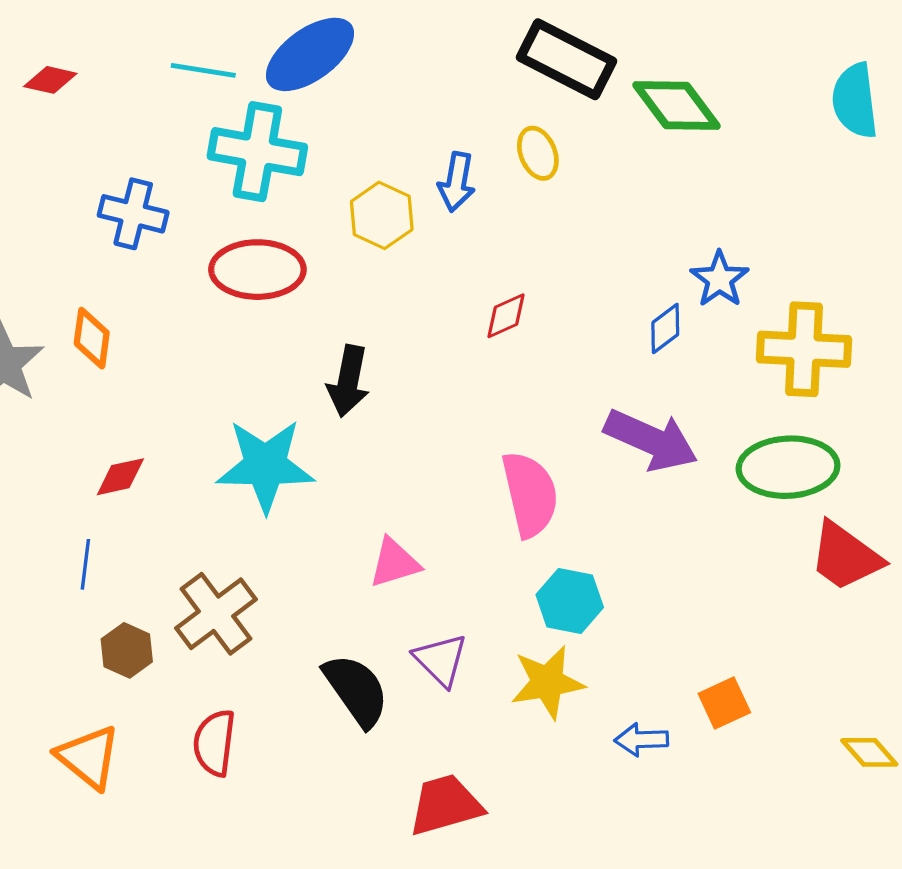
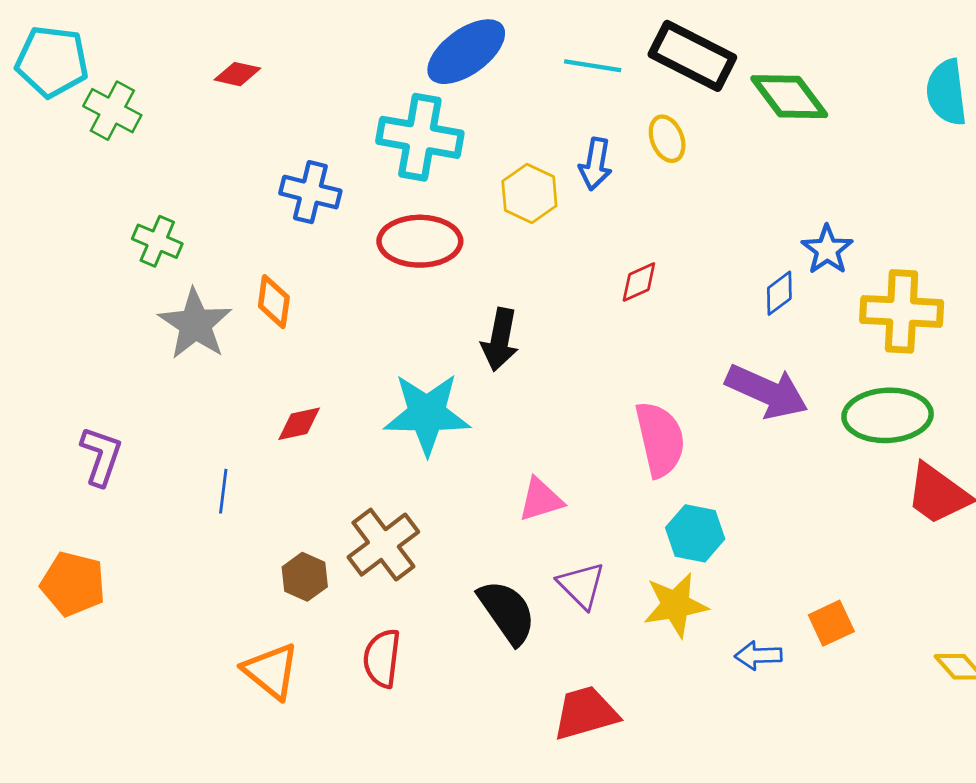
cyan line: (203, 70) -> (593, 66), moved
blue line: (85, 564) -> (223, 491), moved

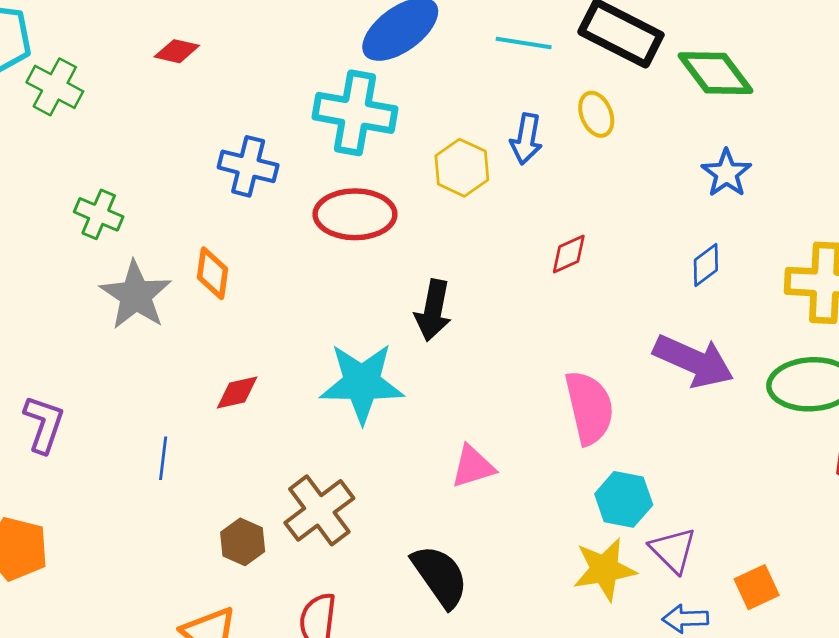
blue star: (827, 250) -> (726, 173), moved
purple triangle: (581, 585) -> (673, 550), moved

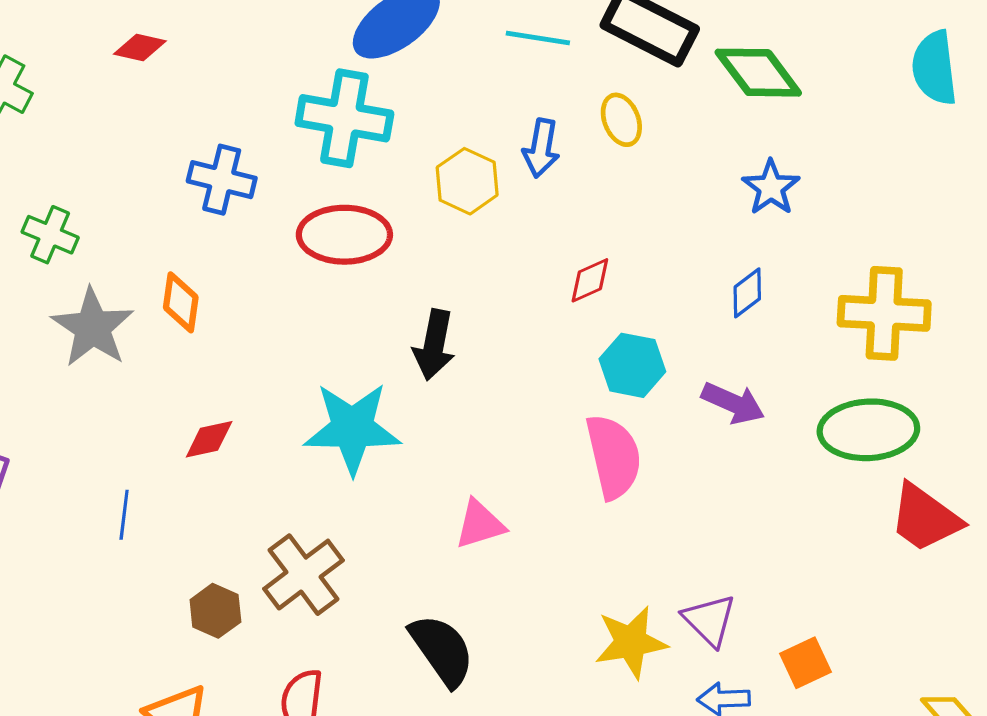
purple arrow: (694, 361) -> (733, 403), size x0.7
cyan hexagon: (624, 499) -> (632, 365), moved

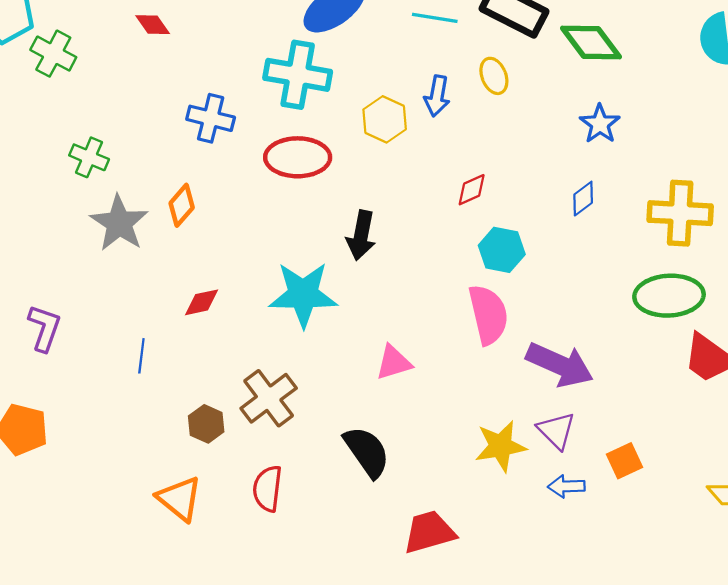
red diamond: (140, 47) -> (153, 25), turned 42
orange diamond: (181, 302) -> (182, 205), turned 33
purple arrow: (733, 403) -> (560, 365), moved, size x1.5

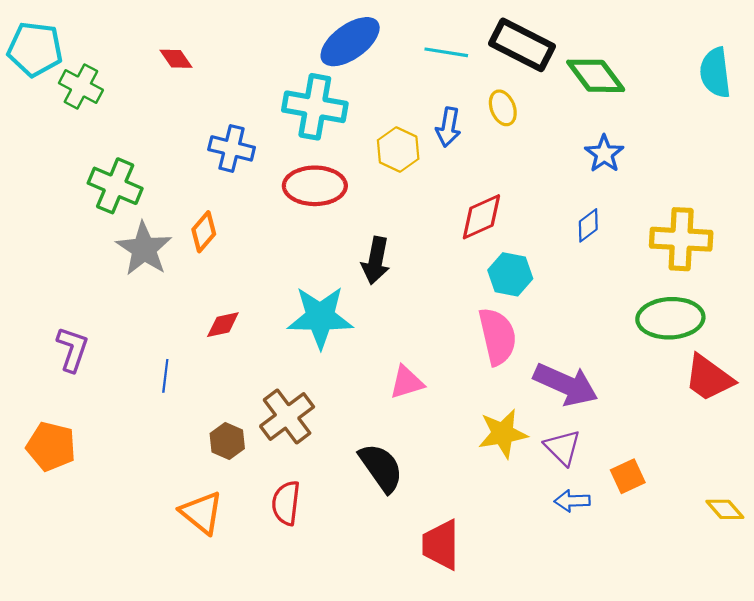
green cross: (89, 157) -> (115, 186), size x1.4
red diamond: (472, 190) -> (481, 217), size x1.5
yellow star: (501, 446) -> (503, 434), moved
red trapezoid: (429, 532) -> (441, 545), turned -74

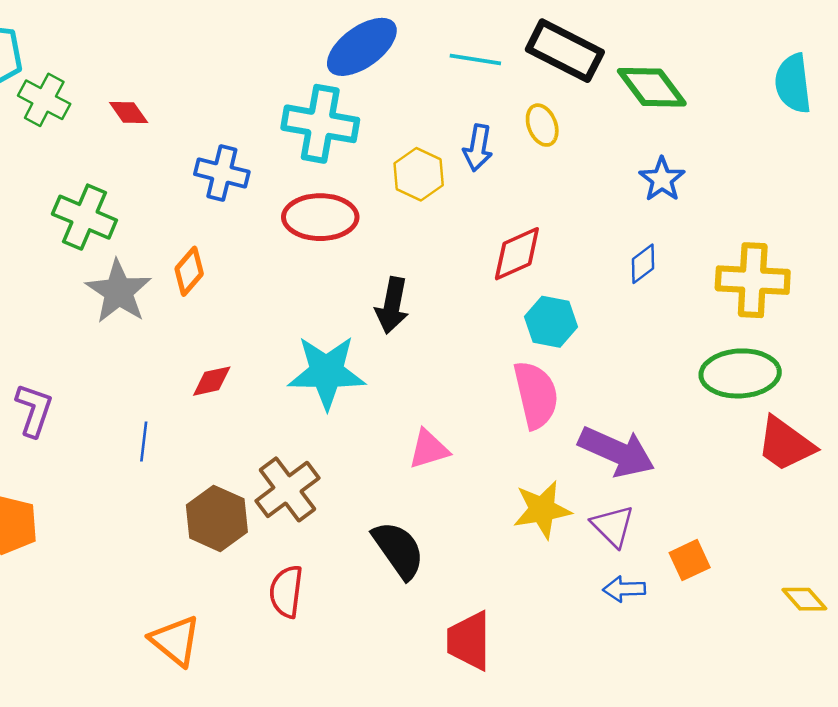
red diamond: (176, 59) -> (129, 112), moved
brown hexagon: (227, 441) -> (217, 518), size x1.5
orange triangle: (202, 513) -> (175, 641), moved

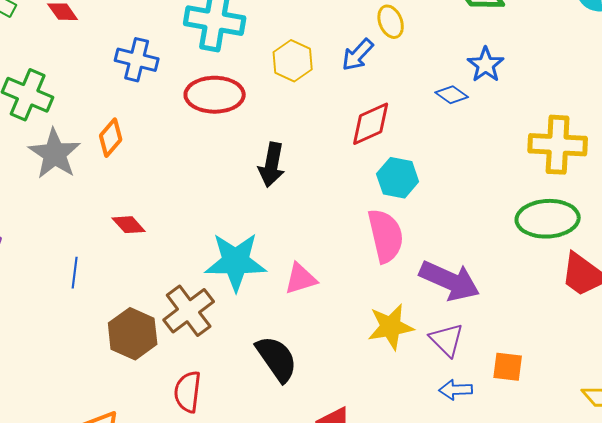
blue arrow: (478, 148) -> (358, 55), moved, turned 33
blue diamond: (643, 264) -> (452, 95), moved, turned 72
cyan star: (327, 372) -> (236, 262), moved
red diamond: (212, 381) -> (129, 225), turned 60
orange square: (690, 560) -> (508, 367), turned 32

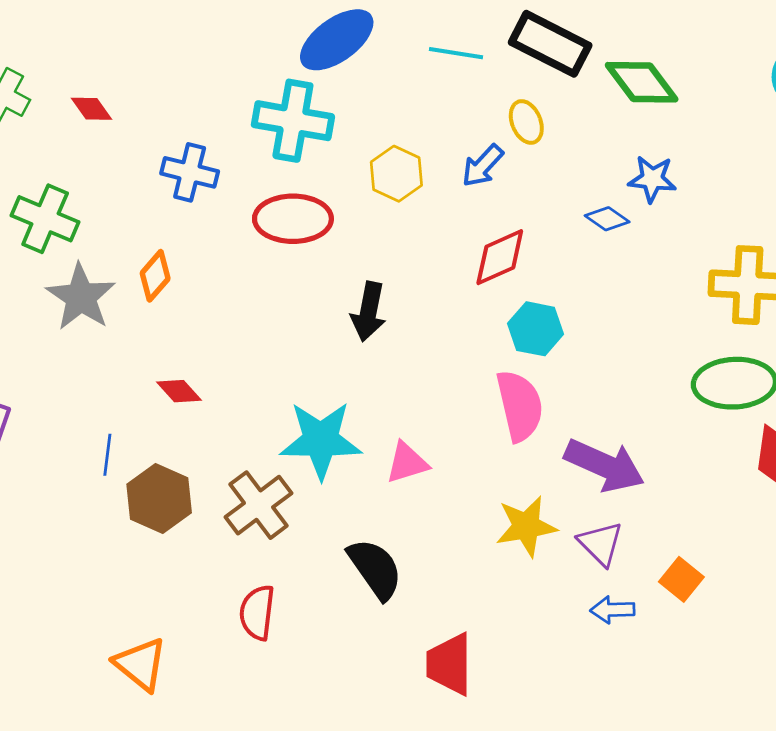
blue star: (486, 65) -> (652, 179), turned -30
brown hexagon: (133, 334) -> (159, 498), moved
orange square: (508, 367) -> (681, 579), turned 32

